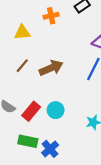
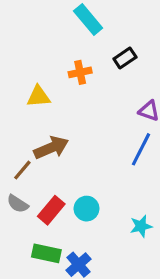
brown line: (22, 66) -> (22, 170), moved
brown arrow: (51, 68) -> (51, 148), moved

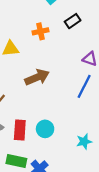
brown arrow: (51, 148) -> (37, 77), moved
red rectangle: (51, 210) -> (20, 130), turned -36

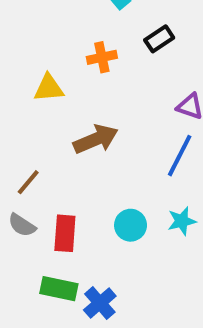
cyan circle: (45, 129) -> (131, 225), moved
cyan star: (84, 142) -> (182, 221), moved

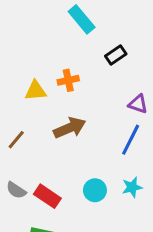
orange cross: (102, 57) -> (68, 80), moved
brown line: (28, 182) -> (16, 140), moved
red rectangle: (65, 233) -> (47, 196), turned -60

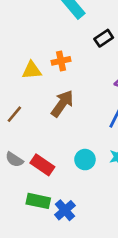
brown arrow: (70, 128) -> (62, 104), turned -32

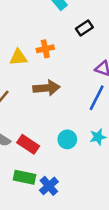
brown arrow: (62, 104) -> (46, 88), turned 50

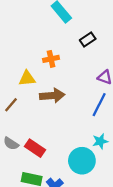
yellow triangle: (18, 57) -> (27, 78), moved
cyan circle: (67, 139) -> (82, 161), moved, size x1.5

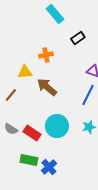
brown arrow: (52, 96) -> (47, 87), turned -135
cyan circle: (82, 161) -> (57, 126), moved

